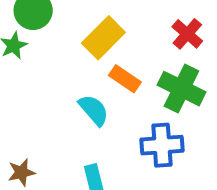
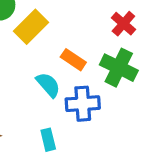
yellow rectangle: (103, 38) -> (31, 27), moved
blue cross: (162, 145) -> (83, 104), moved

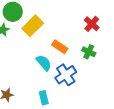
green cross: (119, 68) -> (89, 52), size x0.6
blue cross: (83, 104) -> (66, 75), turned -30

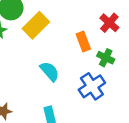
orange rectangle: (60, 47) -> (83, 41), moved, turned 35
blue cross: (66, 75) -> (92, 86), moved

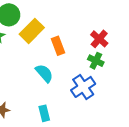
red cross: (109, 23) -> (99, 39), moved
orange rectangle: (83, 41) -> (58, 46), moved

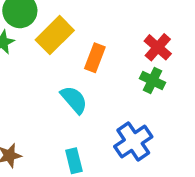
orange rectangle: (58, 46) -> (95, 58), turned 42
blue cross: (83, 87) -> (133, 142), moved

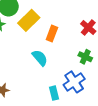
green cross: (152, 80) -> (85, 57), moved
cyan rectangle: (74, 161) -> (54, 93), moved

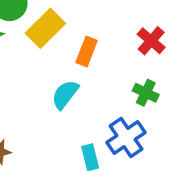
cyan semicircle: (40, 58) -> (65, 95), turned -102

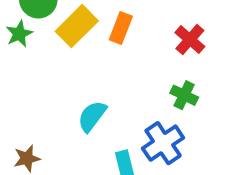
orange rectangle: (87, 52) -> (121, 28), moved
cyan semicircle: (65, 95) -> (92, 116), moved

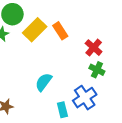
orange rectangle: (121, 28) -> (60, 31), turned -54
red cross: (190, 40) -> (94, 48), moved

